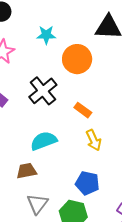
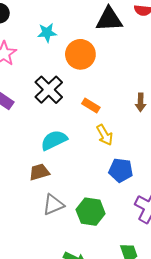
blue pentagon: (87, 183) -> (121, 170), moved
gray triangle: (37, 204) -> (53, 205), turned 35

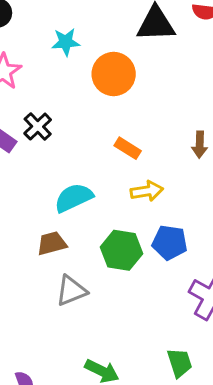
black cross: (49, 90) -> (38, 126), moved, size x0.7
yellow arrow: (105, 135) -> (147, 191), turned -70
green hexagon: (91, 212) -> (122, 250), moved

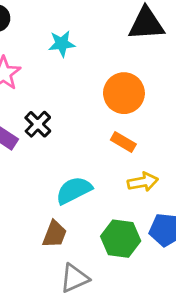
orange circle: (114, 74) -> (124, 93), moved
brown trapezoid: (52, 243) -> (55, 234), turned 128

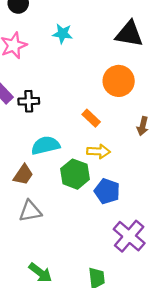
orange circle: (124, 93) -> (119, 81), moved
black cross: (38, 124) -> (29, 101), moved, turned 30
green hexagon: (121, 239) -> (75, 174), moved

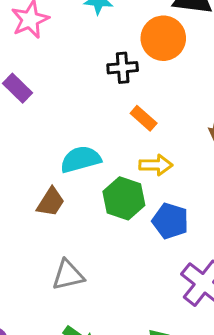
orange circle: (119, 81) -> (163, 38), moved
black cross: (29, 101) -> (123, 68), moved
gray triangle: (30, 211) -> (68, 275), moved

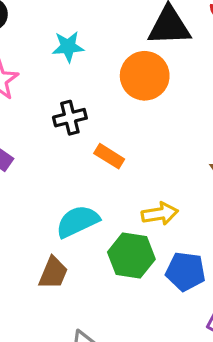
black cross: (123, 68) -> (70, 118), moved
orange rectangle: (144, 118) -> (109, 156), moved

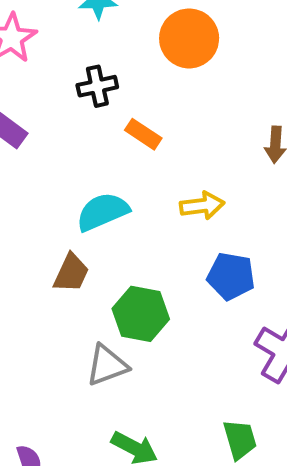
green hexagon: (131, 256) -> (141, 314), moved

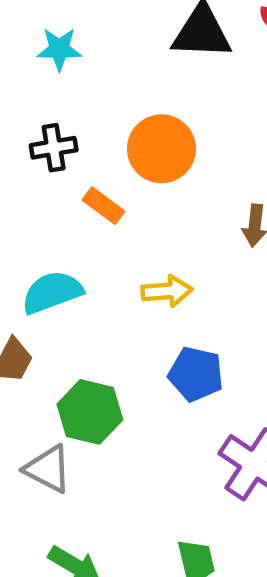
orange circle: (189, 38) -> (161, 149), moved
gray triangle: (107, 365) -> (48, 469), turned 45

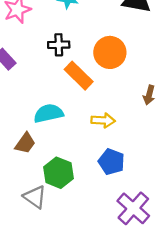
orange rectangle: (104, 206) -> (79, 76), size x1.5

